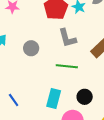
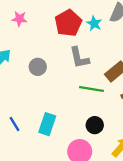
green line: (67, 66) -> (91, 89), moved
cyan rectangle: (54, 98) -> (47, 124), moved

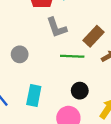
gray circle: (38, 67) -> (20, 54), moved

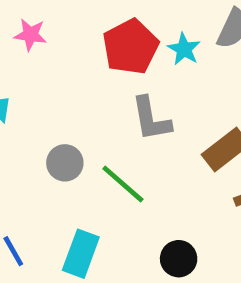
green line: (72, 56) -> (123, 184), moved, turned 30

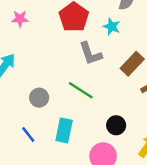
cyan star: (184, 49) -> (112, 27), moved
gray circle: (65, 163) -> (39, 98), moved

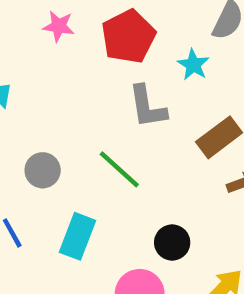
pink star: (20, 19) -> (59, 26), moved

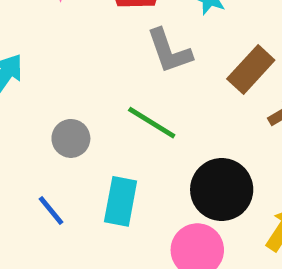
black circle: (172, 242) -> (222, 190), size x1.6

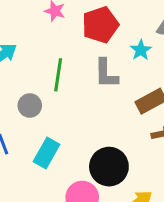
green line: (152, 123) -> (58, 75), moved, turned 48

